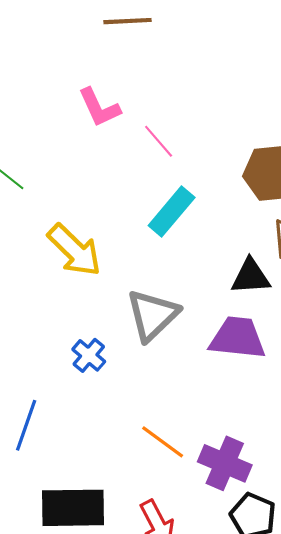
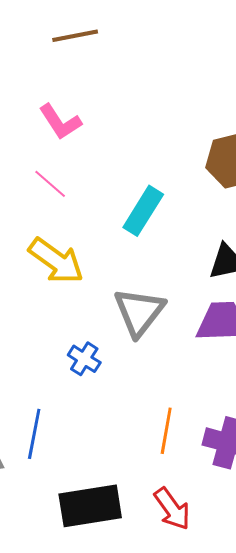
pink line: (159, 141) -> (50, 184), moved
orange line: (163, 442) -> (166, 431), turned 72

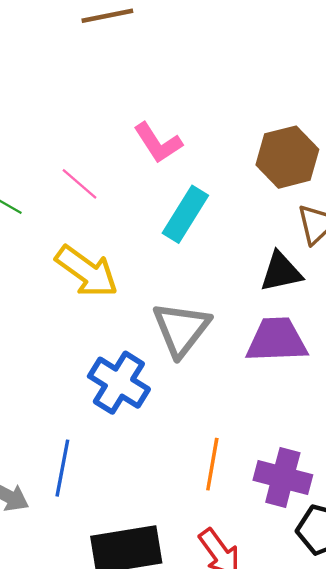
pink L-shape: (60, 122) -> (158, 143), moved
blue cross: (84, 359) -> (119, 383), size x1.6

